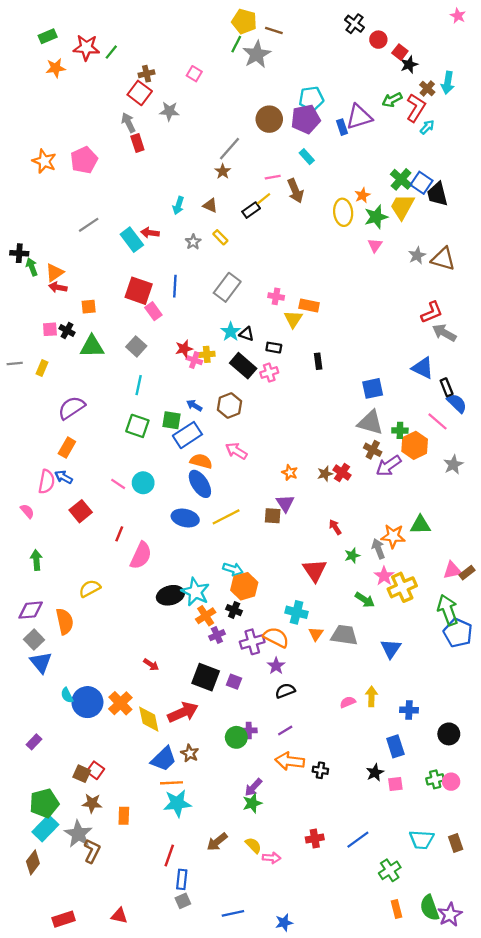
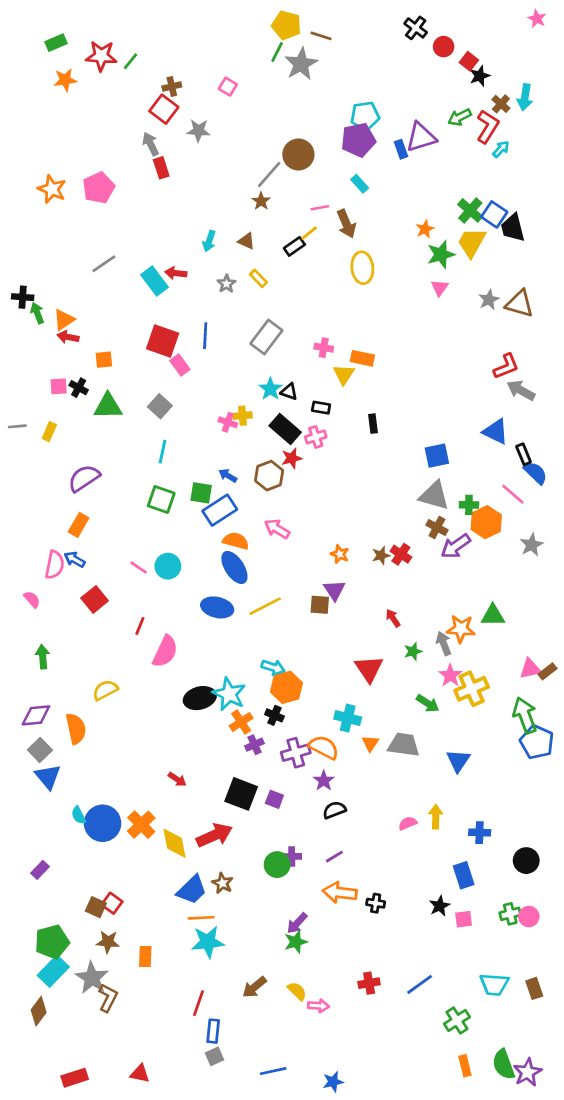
brown circle: (269, 119) -> (298, 154), moved
yellow ellipse: (343, 212) -> (362, 268), moved
red star: (184, 349) -> (292, 458), moved

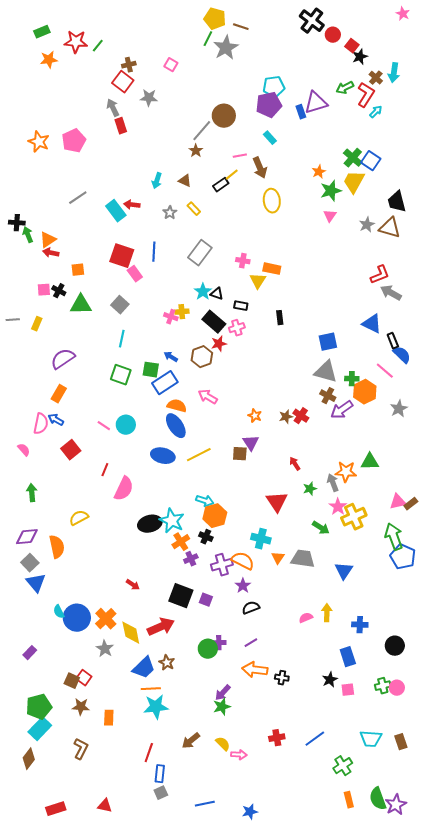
black cross: (416, 28) -> (312, 21), size x1.4
black trapezoid: (513, 228) -> (397, 202), moved
gray star: (92, 978) -> (105, 649), moved, size x0.7

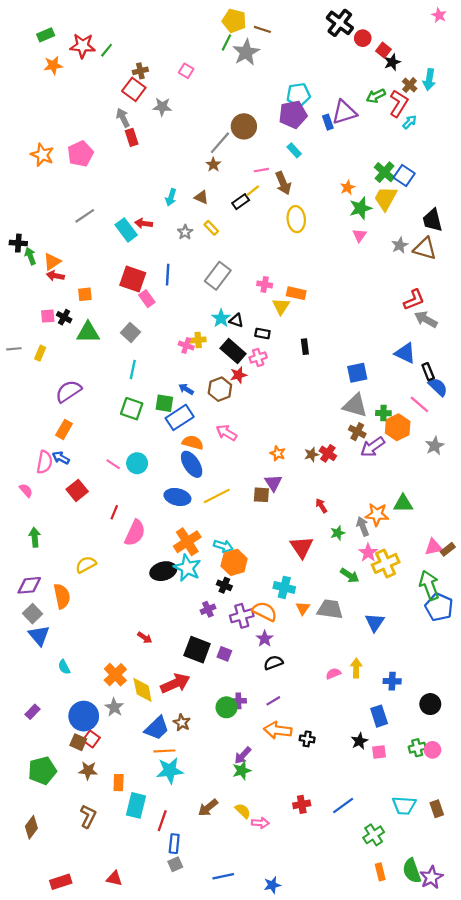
orange cross: (181, 542) -> (187, 542), moved, size x1.4
blue circle: (77, 618) -> (84, 716), moved
cyan rectangle: (40, 729) -> (136, 805), moved, turned -30

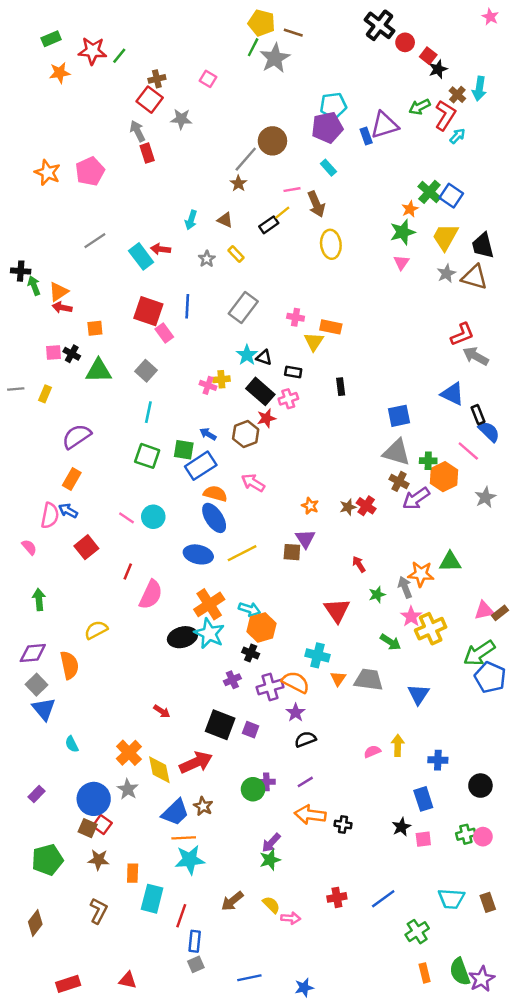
orange star: (347, 187) -> (410, 209), moved
yellow trapezoid: (386, 198) -> (445, 237), moved
green arrow: (429, 585) -> (479, 653), turned -104

